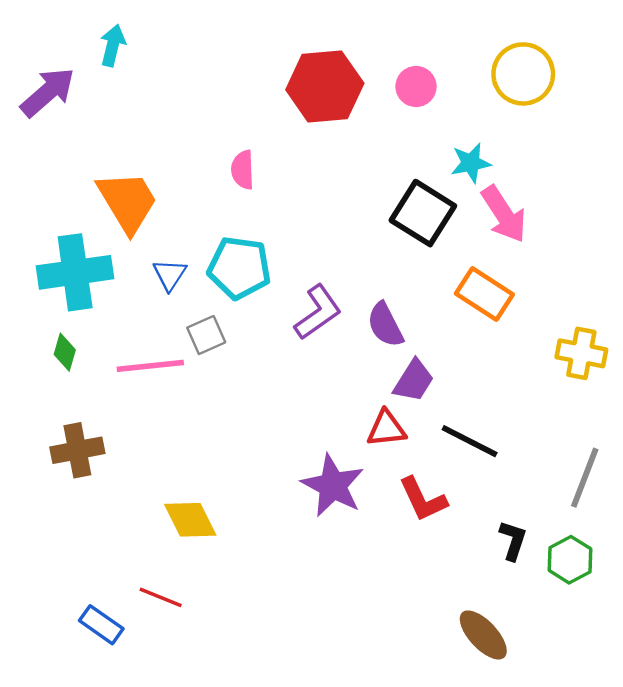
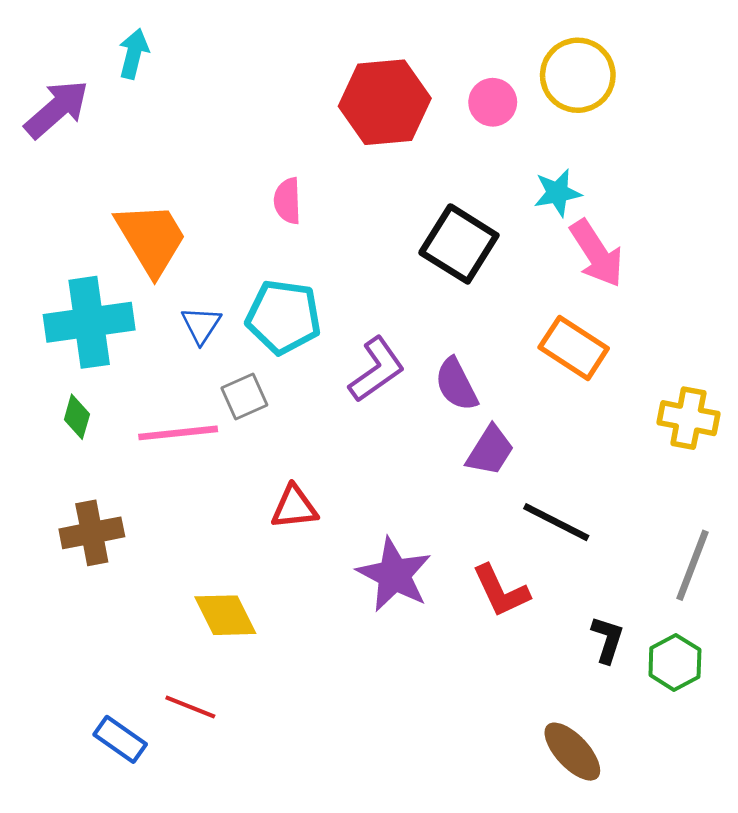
yellow circle: (523, 74) -> (578, 75), moved
black square: (423, 213) -> (459, 244), moved
red triangle: (386, 429) -> (294, 507), moved

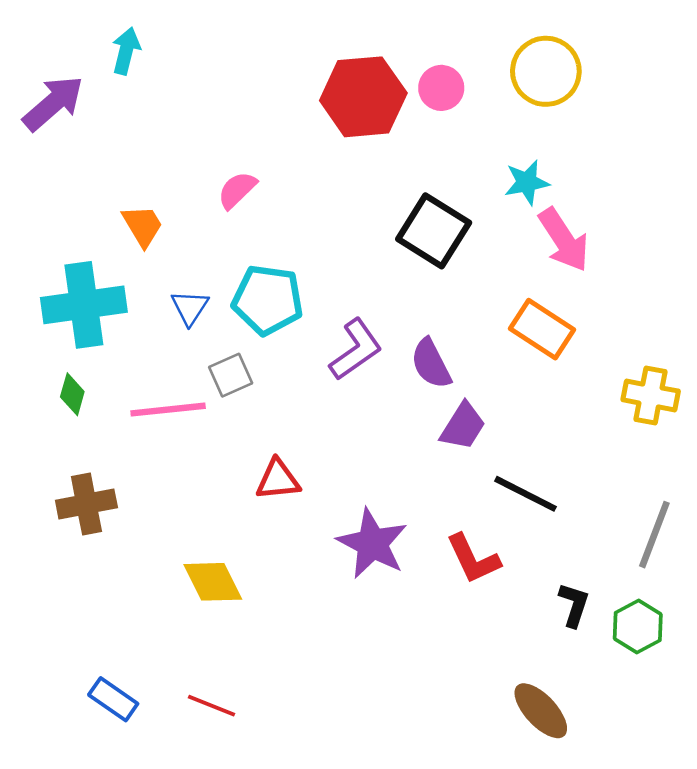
pink circle: (493, 102) -> (441, 88), moved
pink semicircle: (288, 201) -> (237, 190), moved, turned 48
orange trapezoid: (151, 239) -> (143, 226), size x0.6
red line: (190, 707) -> (211, 706), moved

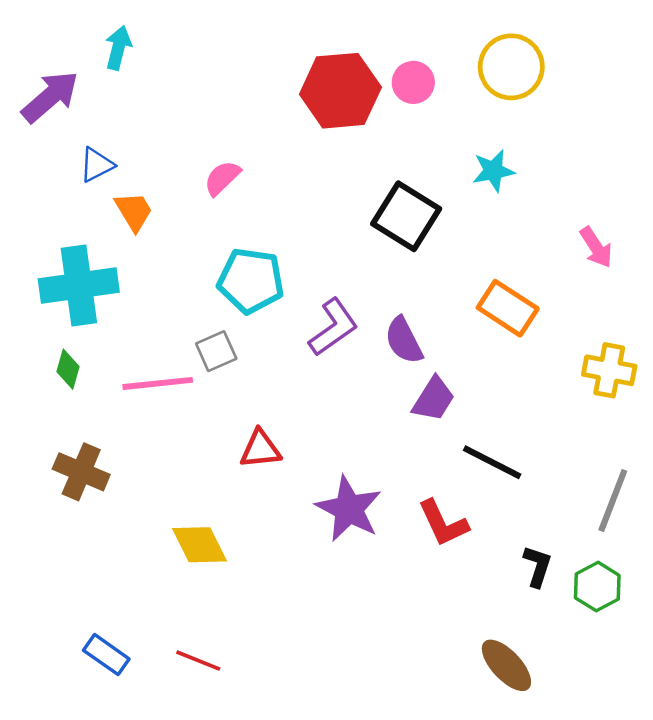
pink arrow: (564, 240) -> (596, 247), moved, size x0.7
blue triangle: (190, 307) -> (97, 165), moved, turned 30
brown cross: (86, 504) -> (81, 472), turned 34

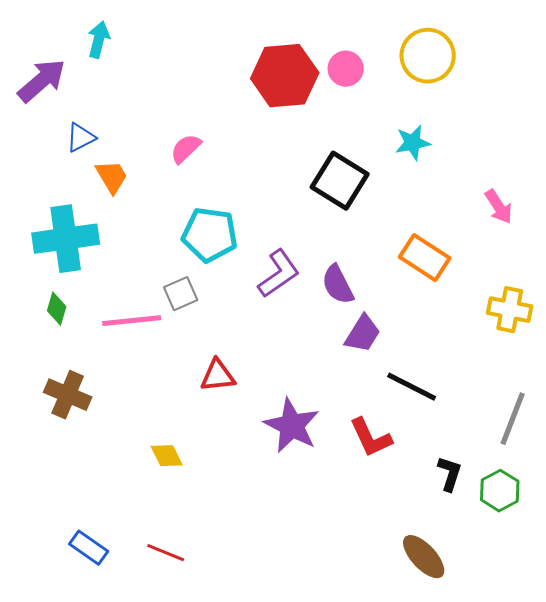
yellow diamond: (199, 545) -> (167, 456), size x0.7

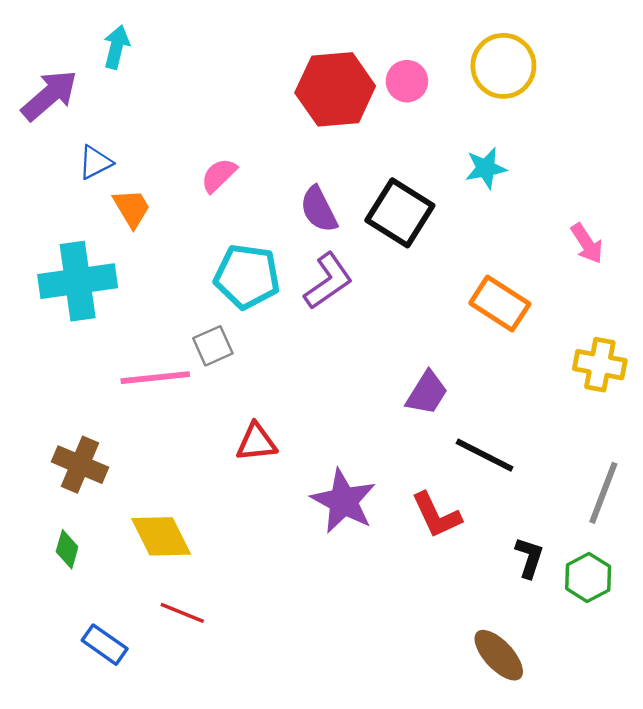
purple L-shape: (279, 274) -> (328, 281), moved
purple semicircle: (338, 285) -> (319, 209), moved
green diamond: (57, 309) -> (67, 549), moved
yellow diamond: (167, 456) -> (161, 536), moved, size x1.6
red line: (166, 553) -> (182, 613), moved

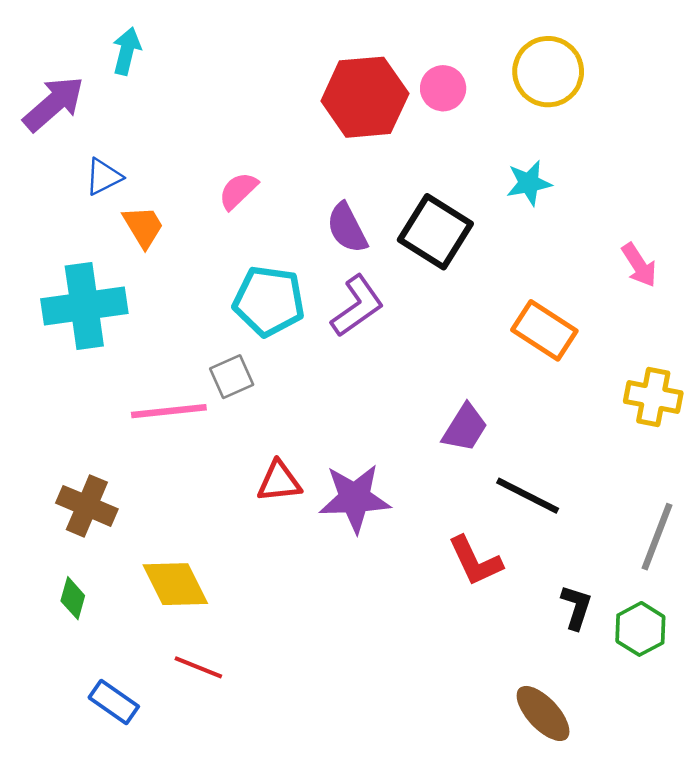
purple star: (343, 501) -> (355, 498), moved, turned -30

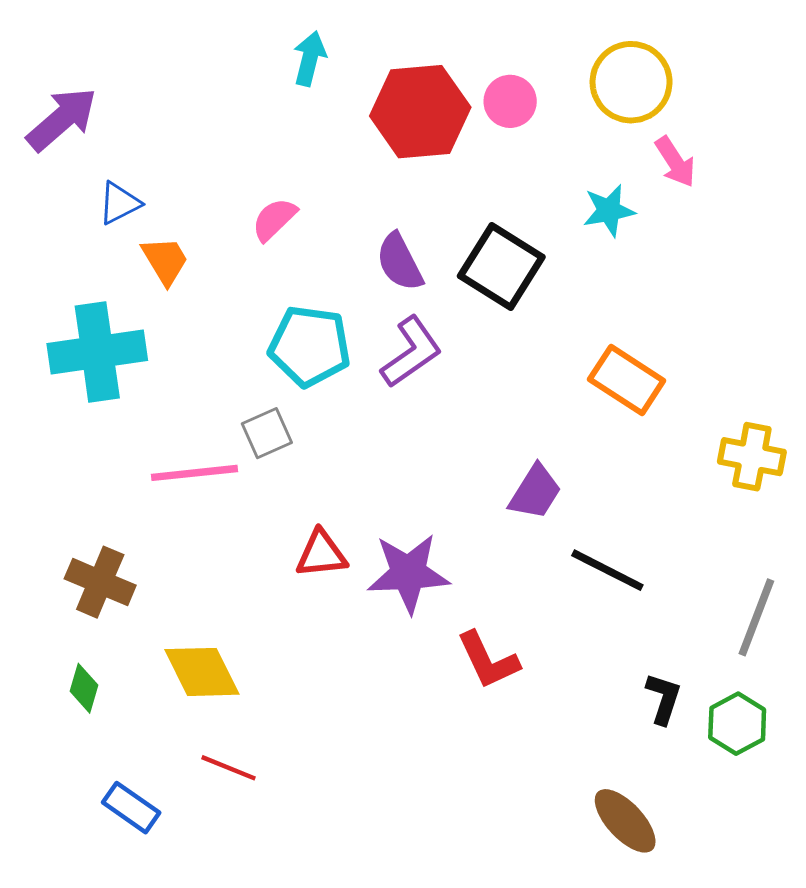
cyan arrow: (127, 51) -> (310, 59), moved
pink arrow: (639, 265) -> (675, 162), moved
red L-shape: (475, 561) -> (488, 660), moved

